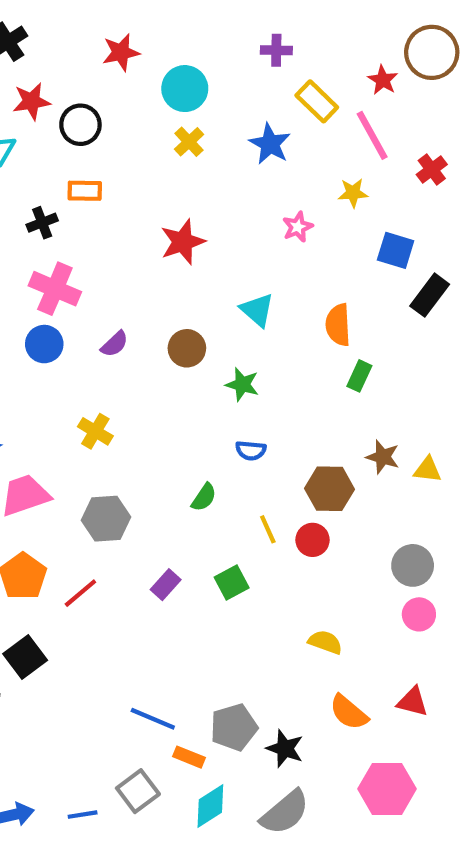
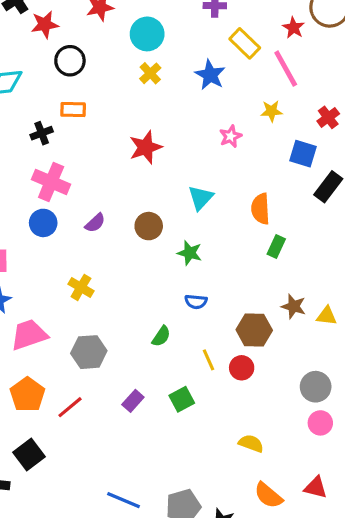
red star: (31, 101) -> (45, 24), moved
red cross: (432, 169) -> (328, 117), moved
cyan triangle: (257, 310) -> (201, 198), turned 32

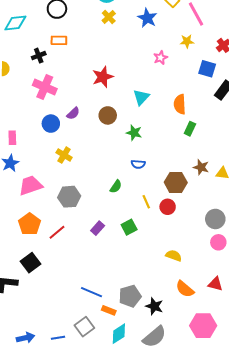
red star: (146, 147) -> (103, 77), moved
blue circle: (43, 223) -> (51, 124), moved

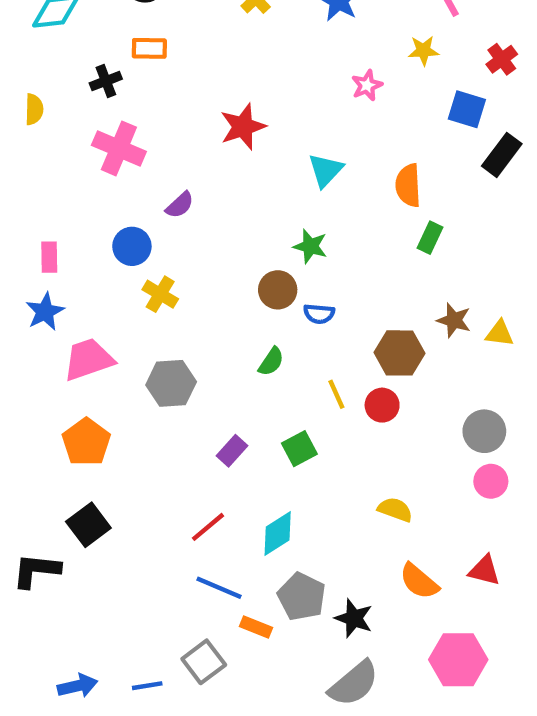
brown circle: (108, 115) -> (278, 290), moved
blue circle: (51, 124) -> (132, 246), moved
red line: (57, 232) -> (208, 527), moved
gray pentagon: (130, 296) -> (302, 597), turned -30
cyan diamond: (119, 334) -> (278, 533), moved

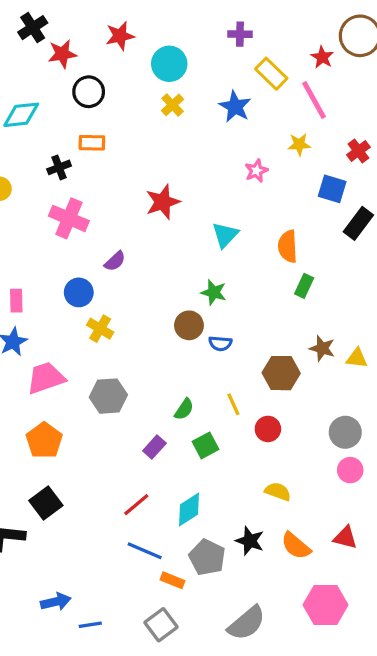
green semicircle: (271, 362) -> (184, 409), moved
red circle: (382, 405) -> (268, 429), moved
black star: (354, 618) -> (250, 541), moved
gray square: (204, 662) -> (161, 625), moved
blue arrow: (78, 686) -> (56, 602), moved

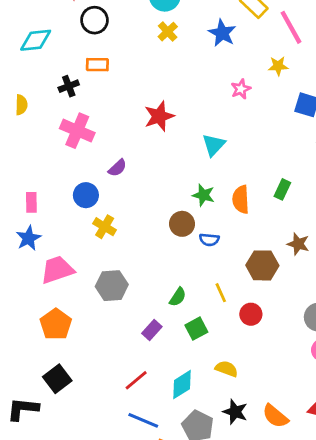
orange semicircle: (288, 246) -> (241, 199), moved
yellow semicircle: (278, 491) -> (226, 369), moved

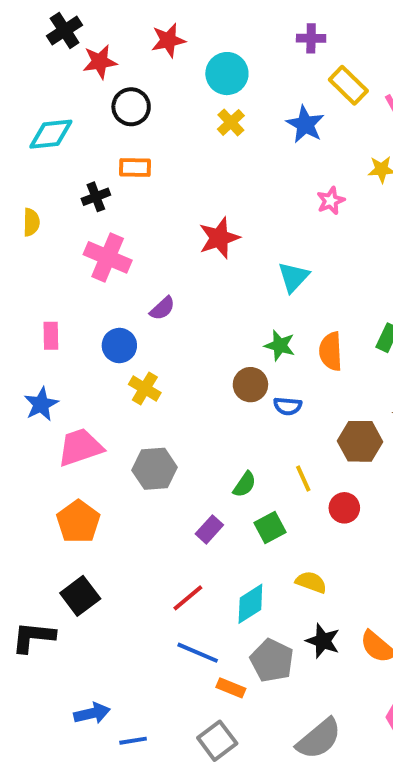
pink rectangle: (31, 202) -> (51, 336), moved

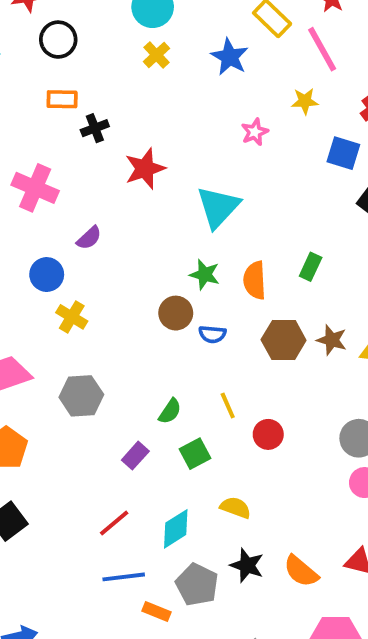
black cross: (96, 197) -> (95, 128), moved
cyan triangle: (293, 277) -> (218, 207), size x1.4
brown hexagon: (360, 441) -> (284, 340), moved
blue line: (198, 653) -> (124, 577), turned -30

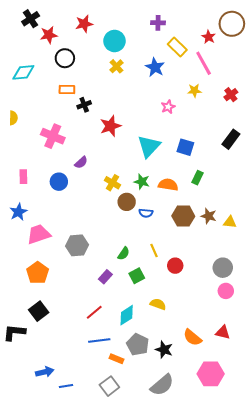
blue square: (343, 153) -> (185, 147), moved
orange semicircle: (255, 280) -> (168, 185), turned 102
yellow cross: (72, 317) -> (112, 183), moved
black star: (247, 565) -> (164, 350), moved

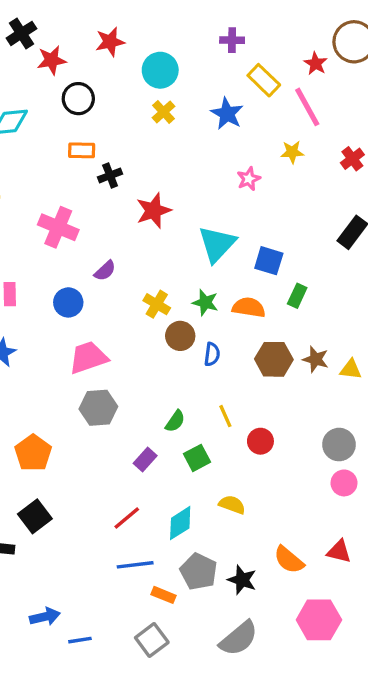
blue square: (185, 147) -> (269, 261), moved
blue semicircle: (146, 213) -> (212, 354), turned -88
pink trapezoid: (39, 234) -> (88, 358), moved

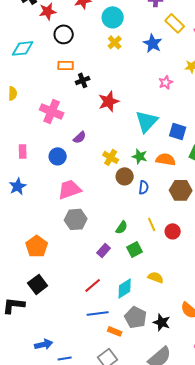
red circle: (260, 441) -> (173, 231), moved

